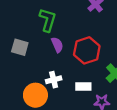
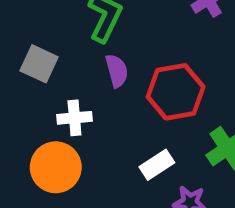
white cross: (54, 80) -> (74, 118), moved
white rectangle: (83, 86) -> (157, 165), turned -42

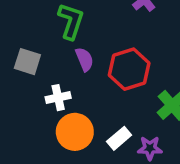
white rectangle: (157, 165) -> (119, 138), moved
orange circle: (56, 167) -> (75, 132), moved

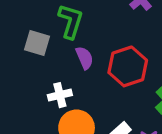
gray square: (27, 62) -> (37, 43), moved

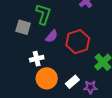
purple semicircle: (85, 58) -> (52, 36), turned 64

